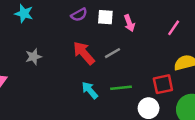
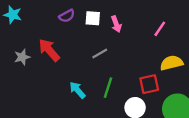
red arrow: (84, 53) -> (49, 50), moved
green line: (121, 88) -> (108, 88), turned -66

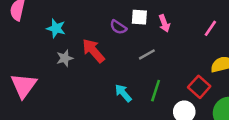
cyan star: (13, 15) -> (56, 28), moved
purple semicircle: (67, 16) -> (118, 27), moved, turned 63
red square: (149, 84) -> (199, 87), turned -36

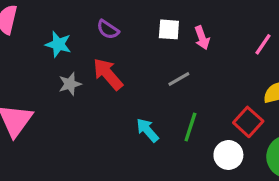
purple semicircle: (118, 27) -> (108, 29), moved

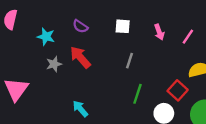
pink arrow: (202, 38) -> (159, 32), moved
gray line: (179, 79) -> (129, 61), turned -42
cyan arrow: (147, 130) -> (80, 109), moved

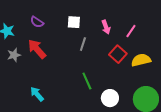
gray line: (129, 61) -> (83, 44), moved
red square: (178, 90) -> (118, 54), moved
green line: (137, 94) -> (87, 81), turned -42

